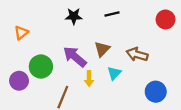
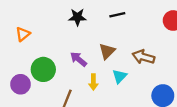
purple arrow: (75, 57) -> (79, 59), size x0.7

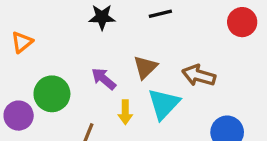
cyan triangle: (120, 76) -> (164, 104), size x1.5

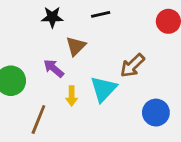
brown triangle: (145, 67) -> (76, 46), moved
brown arrow: (199, 75) -> (132, 66), turned -60

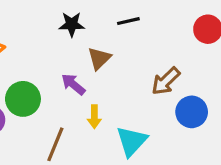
cyan triangle: (103, 89) -> (132, 141), moved
blue circle: (156, 113) -> (192, 112), moved

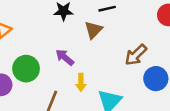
brown triangle: (99, 58) -> (93, 30), moved

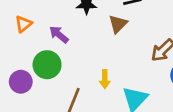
purple arrow: (65, 57) -> (59, 34), moved

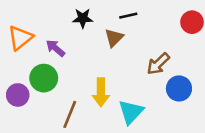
orange triangle: (23, 24) -> (20, 38), size x1.5
yellow arrow: (105, 79) -> (101, 92), size x1.5

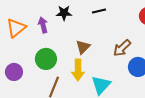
brown triangle: (114, 38) -> (83, 47), moved
purple arrow: (55, 48) -> (43, 25), moved, turned 35
green circle: (44, 78) -> (46, 59), moved

